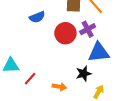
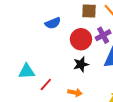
black star: (84, 74) -> (81, 64), moved

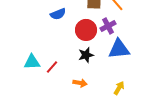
red line: (46, 84) -> (52, 67), moved

